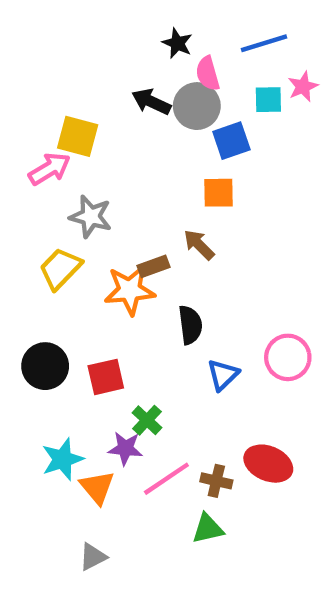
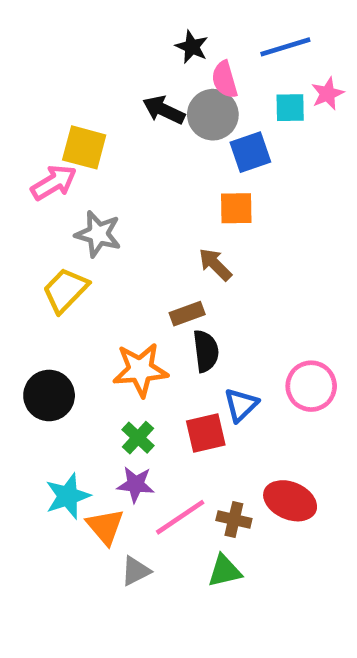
brown rectangle: (153, 266) -> (187, 314), moved
orange star: (130, 290) -> (140, 370), moved
red square: (106, 377) -> (206, 433), moved
green cross: (147, 420) -> (138, 438), moved
gray triangle: (93, 557) -> (136, 571), moved

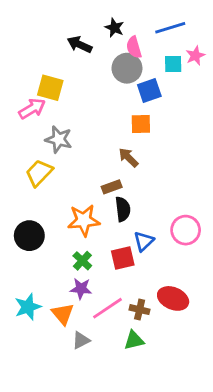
black arrow: (164, 110) -> (80, 44), moved
cyan star: (68, 496) -> (28, 307), moved

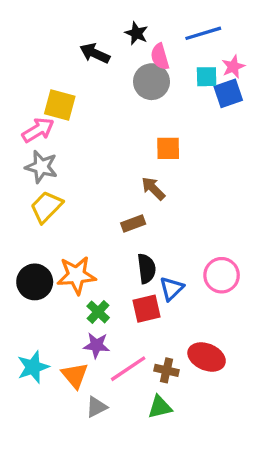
blue square: (149, 91) -> (228, 93), moved
gray star: (59, 139) -> (41, 167), moved
black semicircle: (123, 209) -> (146, 269), moved
orange star: (84, 220) -> (76, 275), moved

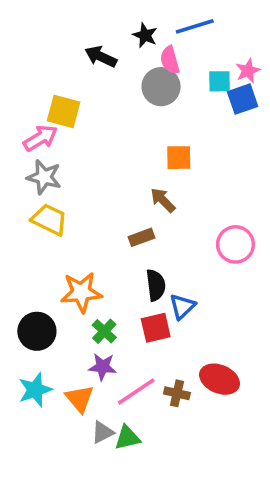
blue line: (203, 33) -> (195, 26), moved
yellow trapezoid: (46, 207) -> (49, 220), turned 72
pink circle: (222, 275) -> (235, 244), moved
black circle: (35, 282) -> (37, 331), moved
green triangle: (160, 407) -> (127, 438), moved

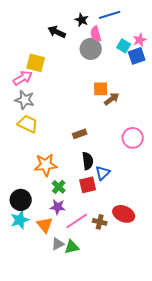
cyan square: (220, 81) -> (124, 46), turned 32
brown arrow: (163, 200) -> (112, 99), moved, turned 98
black circle: (37, 331) -> (21, 200), moved

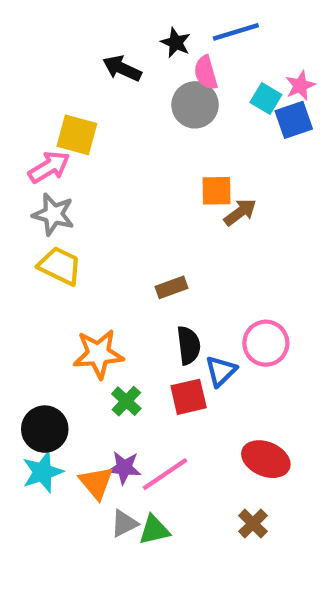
pink circle: (133, 138) -> (266, 343), moved
purple star: (58, 207) -> (124, 468), moved
brown cross: (100, 222) -> (253, 524), moved, turned 32

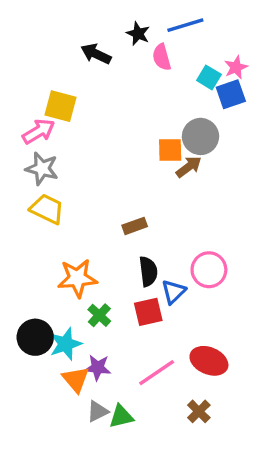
gray circle: (195, 105) -> (200, 136), moved
cyan star: (43, 472) -> (66, 344), moved
pink line: (165, 474) -> (157, 373), moved

